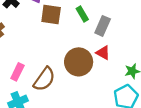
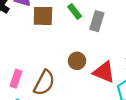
red triangle: (103, 53) -> (104, 72), moved, size x1.5
brown circle: (79, 62) -> (77, 61), size x0.6

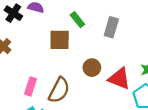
green rectangle: (75, 11) -> (77, 20), moved
brown square: (43, 16) -> (60, 40), moved

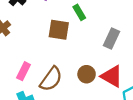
gray rectangle: (111, 27) -> (111, 39), moved
brown circle: (92, 68) -> (87, 74), moved

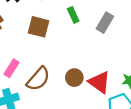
brown square: (59, 30) -> (39, 27), moved
gray rectangle: (111, 39) -> (105, 23), moved

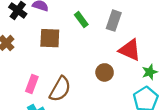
brown circle: (74, 78) -> (105, 72), moved
red triangle: (99, 82) -> (130, 50), moved

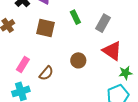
brown circle: (105, 72) -> (78, 60), moved
brown semicircle: (60, 89) -> (46, 73), size x0.7

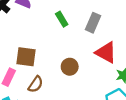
brown square: (46, 28) -> (26, 57), moved

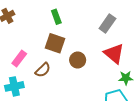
green rectangle: (62, 19) -> (56, 17), moved
brown square: (26, 57) -> (55, 43), moved

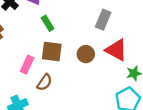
pink rectangle: (19, 58) -> (27, 65), moved
brown circle: (78, 60) -> (86, 54), moved

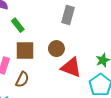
red triangle: (116, 50) -> (71, 67), moved

